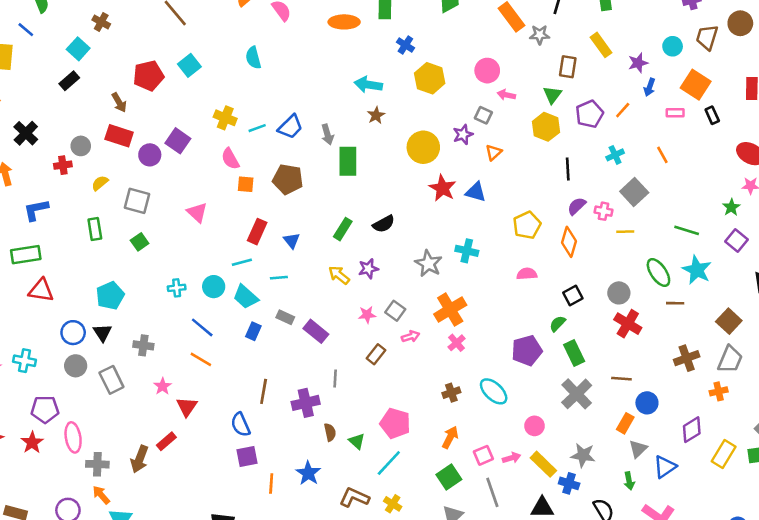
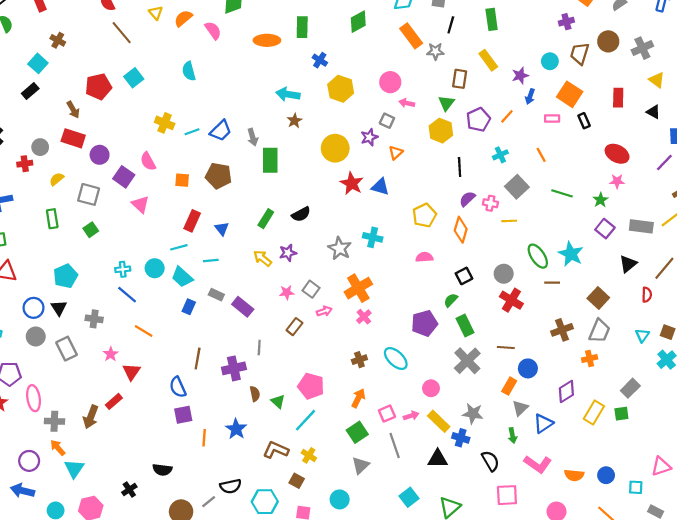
purple square: (178, 141) -> (124, 177), moved
pink semicircle: (230, 159) -> (148, 161), moved
green line: (687, 230) -> (562, 193), moved
blue line: (202, 327) -> (127, 295), moved

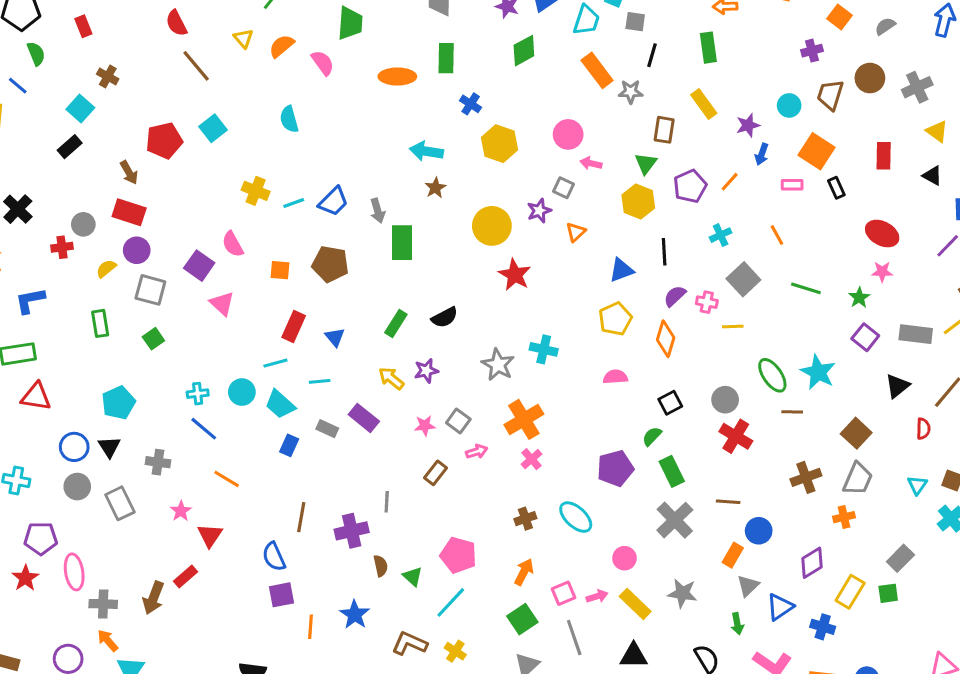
purple circle: (100, 155) -> (137, 250), moved
blue triangle: (380, 187) -> (621, 270), moved, turned -36
purple rectangle: (243, 307) -> (364, 418), moved
blue cross: (461, 438) -> (823, 627), moved

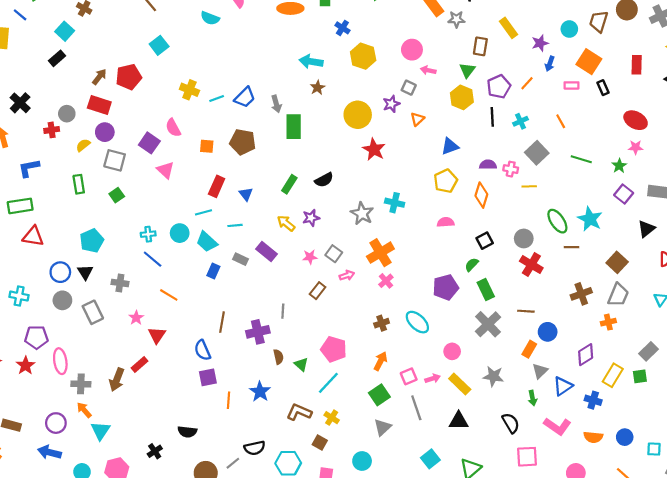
cyan semicircle: (289, 119) -> (210, 18), moved, turned -54
red pentagon: (164, 141) -> (129, 77), moved
brown arrow: (129, 173) -> (99, 77), turned -112
black line: (664, 252) -> (492, 117), moved
purple semicircle: (675, 296) -> (488, 165), turned 42

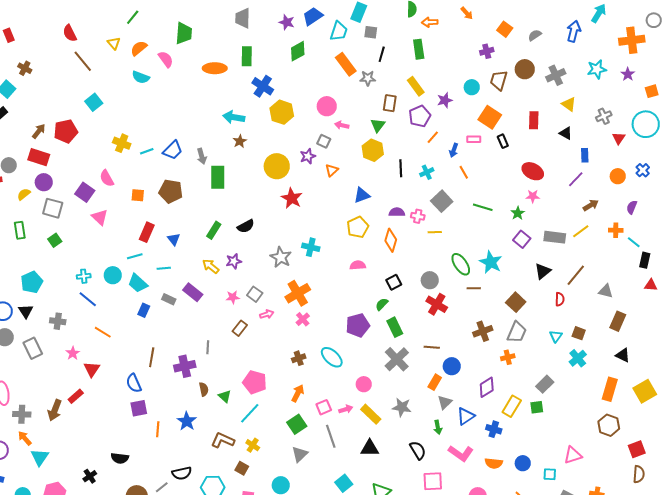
blue cross: (342, 28) -> (263, 86), size x1.5
blue arrow: (550, 64) -> (454, 150), moved
purple pentagon: (499, 87) -> (420, 116), moved

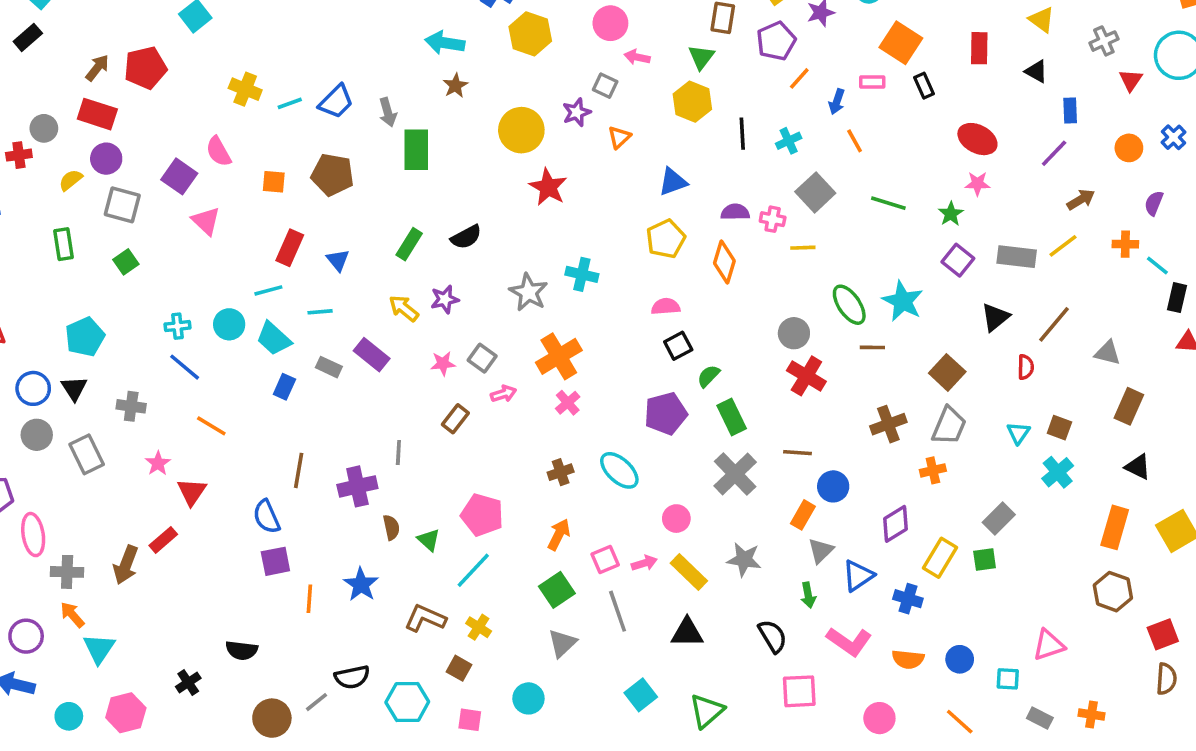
black square: (394, 282) -> (678, 346), moved

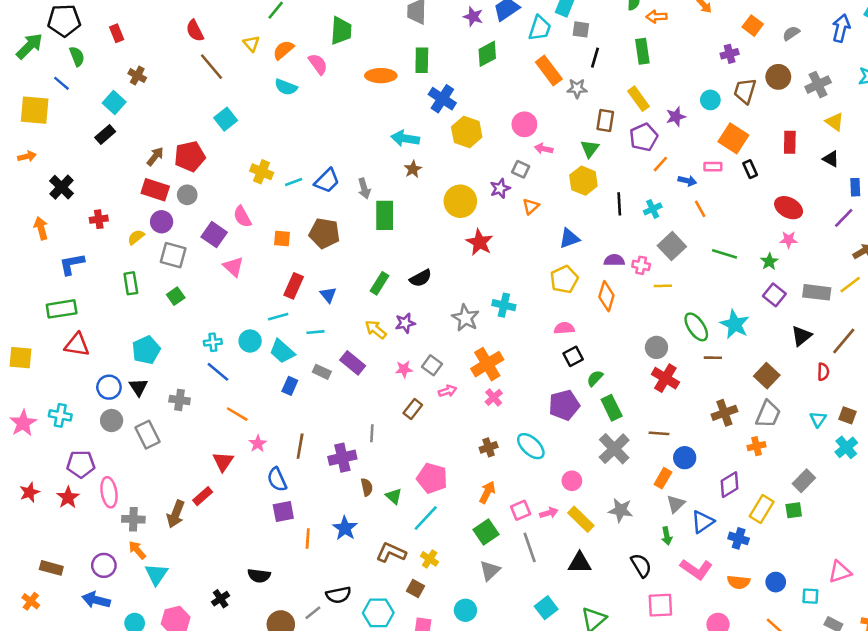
blue arrow: (837, 102) -> (687, 181), turned -96
gray circle: (44, 128) -> (187, 195), moved
pink star: (158, 463) -> (258, 444), moved

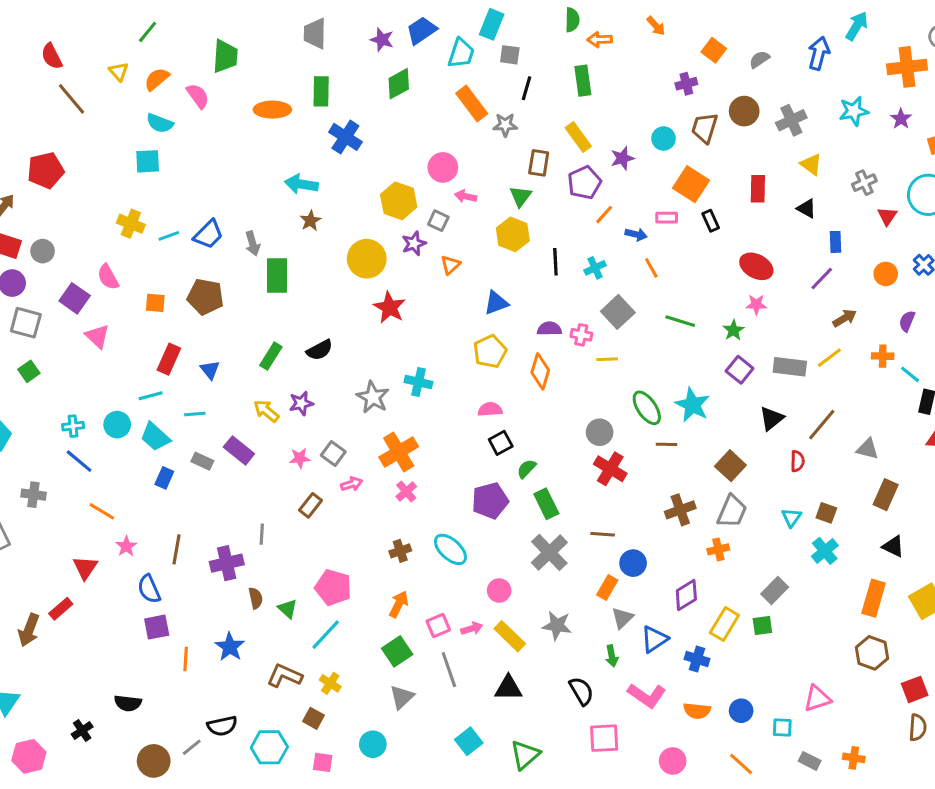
cyan square: (226, 119) -> (148, 161), moved, turned 35
yellow hexagon: (467, 132) -> (399, 201), moved
red pentagon: (190, 156) -> (46, 170), moved

